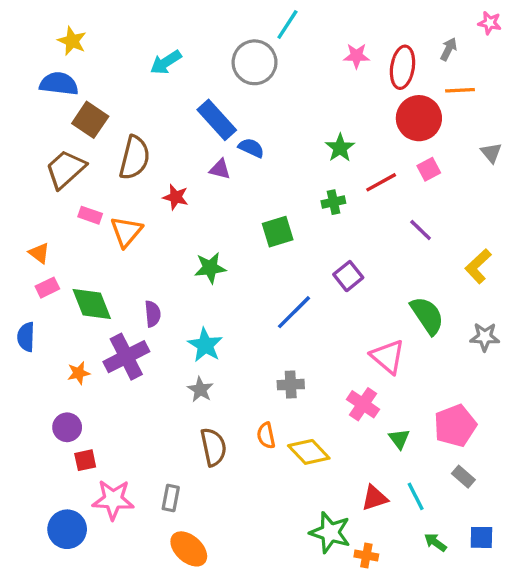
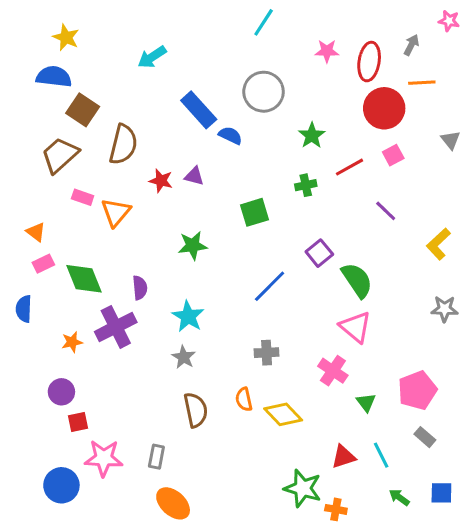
gray circle: (255, 62) -> (264, 92), moved
purple triangle: (220, 169) -> (194, 176), moved
green semicircle: (427, 315) -> (357, 280), moved

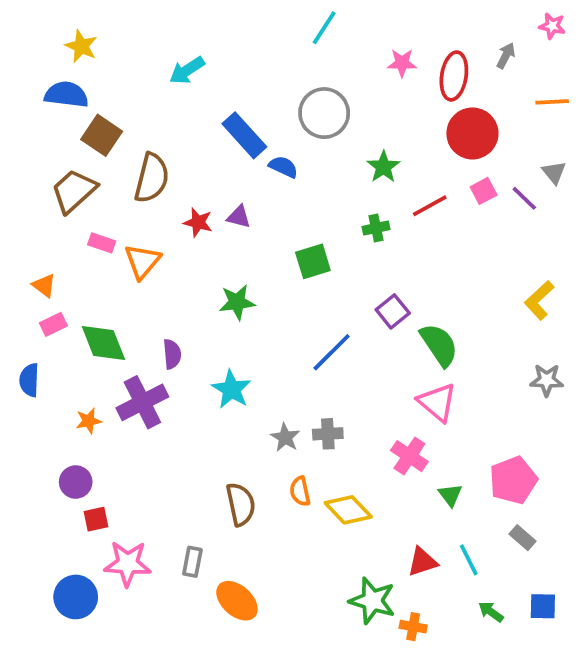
orange line: (422, 83) -> (552, 102), moved
purple line: (386, 211) -> (524, 198), moved
gray star: (184, 357) -> (285, 438), moved
orange ellipse: (173, 503) -> (237, 601), moved

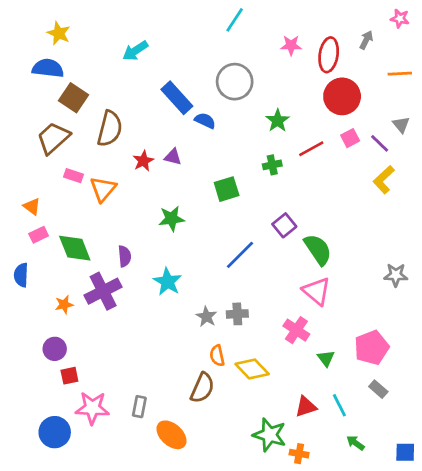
red star: (198, 222) -> (143, 161), turned 30
yellow L-shape: (539, 300) -> (384, 180), moved
brown semicircle: (241, 504) -> (202, 388), moved, turned 36
blue square: (543, 606) -> (405, 452), moved

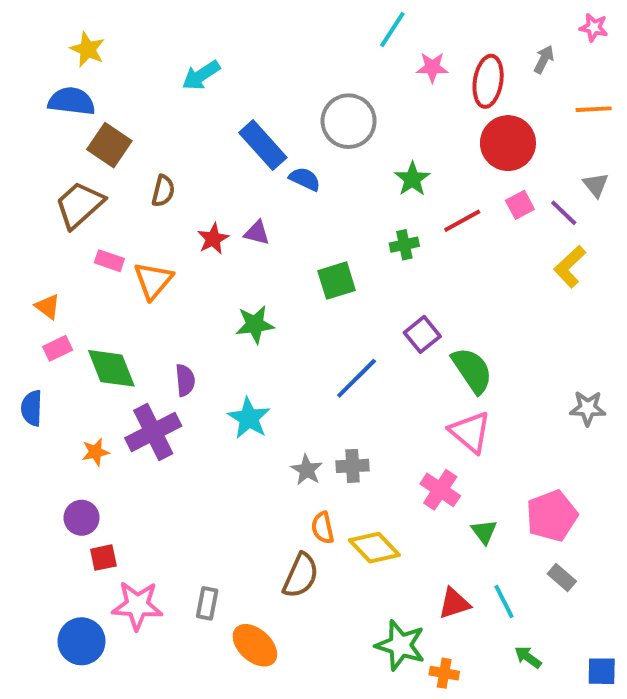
cyan line: (235, 20) -> (392, 29), moved
brown semicircle: (110, 129) -> (163, 191), size x0.6

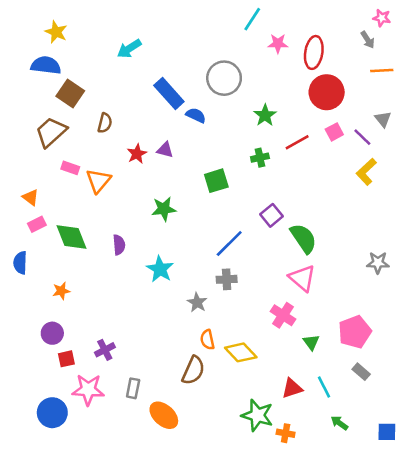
gray arrow: (544, 59) -> (368, 40), moved, turned 120
purple cross: (153, 432) -> (105, 350), moved, size x0.6
gray cross: (353, 466) -> (227, 279), moved

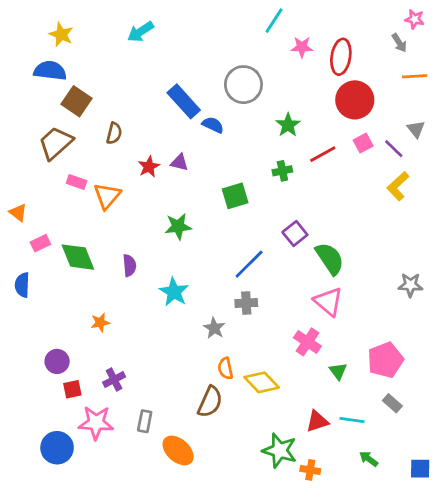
cyan arrow: (129, 49) -> (141, 32), moved
orange triangle: (30, 197) -> (18, 213), moved
orange star: (61, 291) -> (100, 322), moved
cyan line: (324, 387) -> (352, 420), turned -55

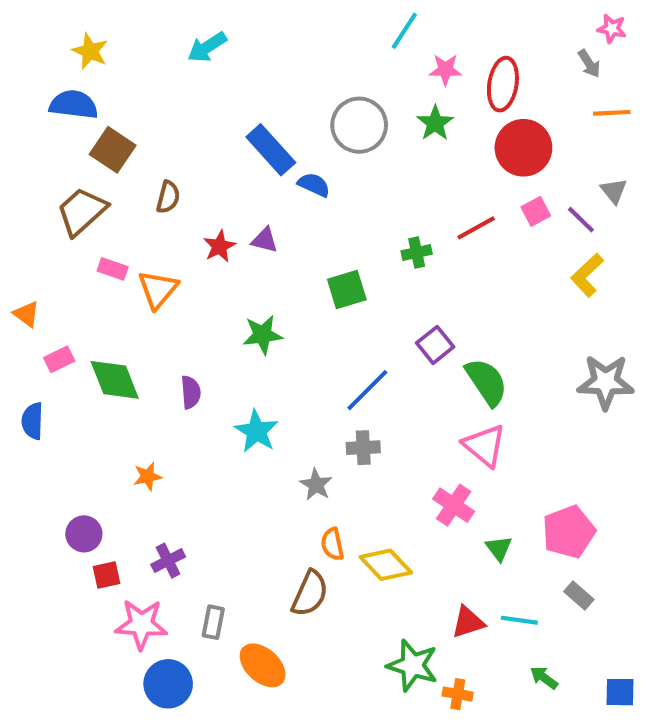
green star: (288, 125) -> (435, 123), moved
gray star: (410, 285) -> (606, 382), moved, size x1.5
blue circle: (57, 448) -> (168, 684), moved

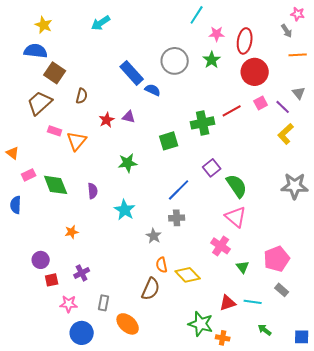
green cross: (417, 253) -> (203, 123), size x1.6
pink star: (141, 624) -> (69, 304), size x0.7

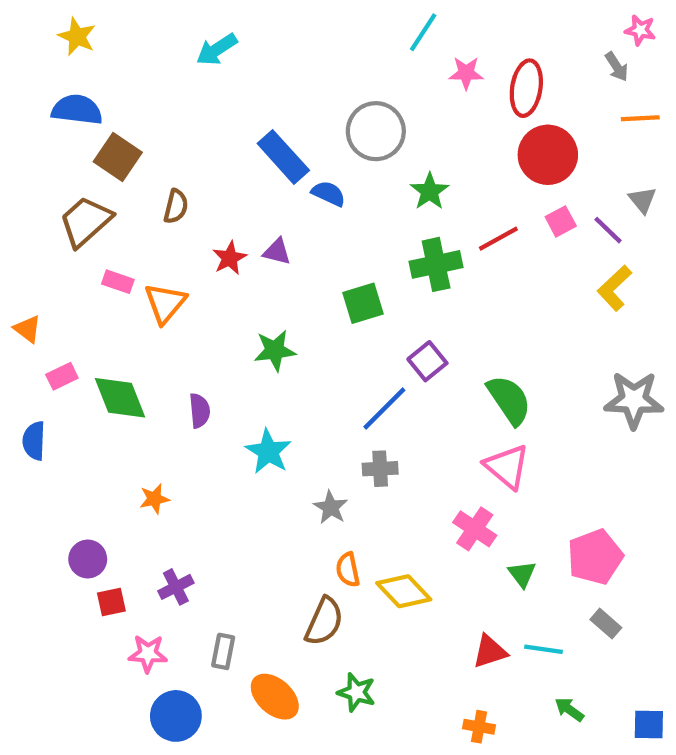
yellow star: (44, 25) -> (77, 37), moved
green star: (212, 60) -> (430, 191), moved
purple square: (212, 168) -> (427, 361), moved
green star: (201, 324) -> (356, 692), moved, size x0.7

